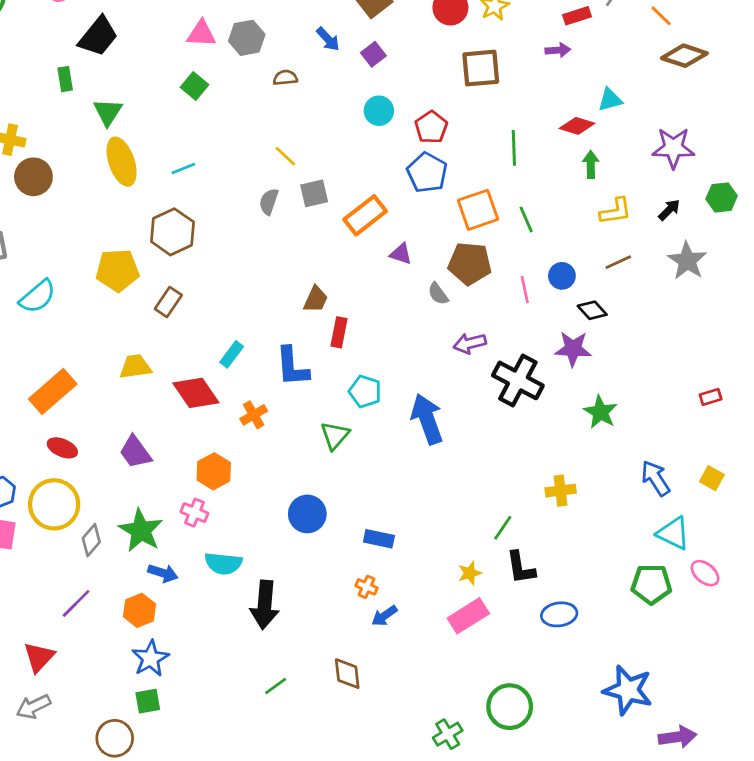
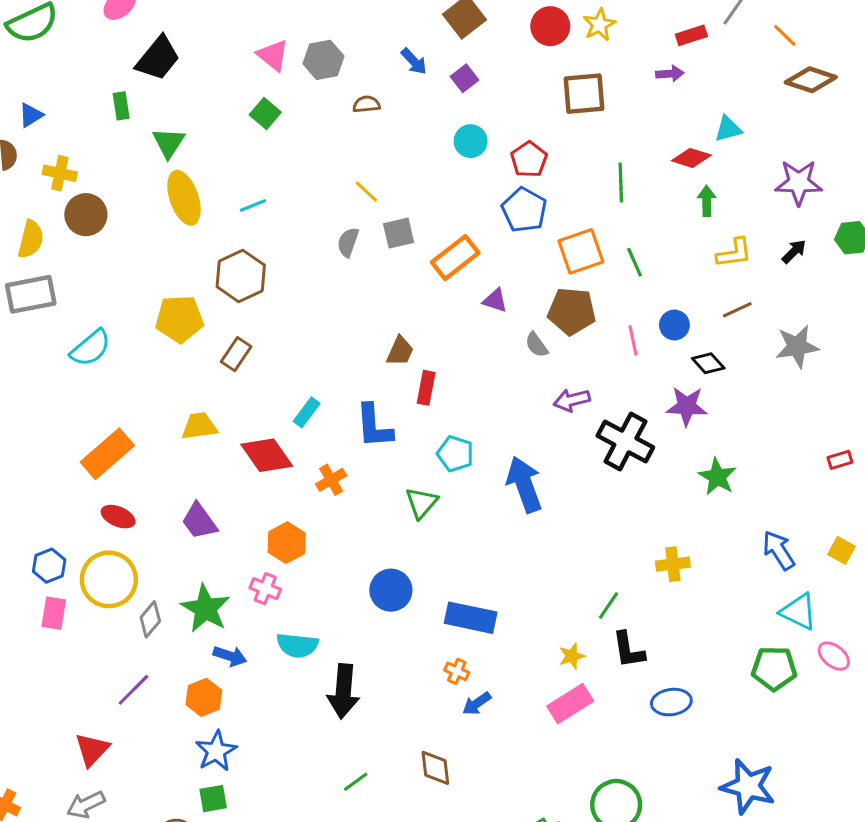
pink triangle: (201, 34) -> (273, 55), turned 36
gray star: (687, 261) -> (797, 346), moved, turned 30
blue rectangle: (379, 539) -> (471, 618), size x1.5

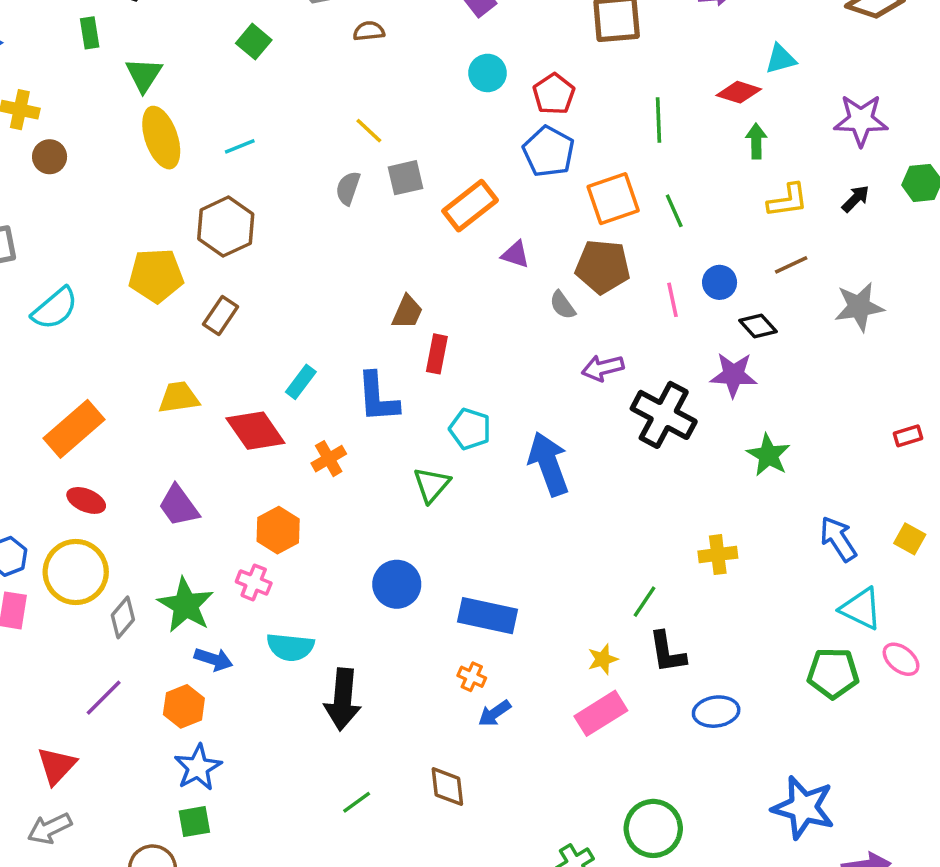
brown circle: (86, 215) -> (50, 157), size x0.7

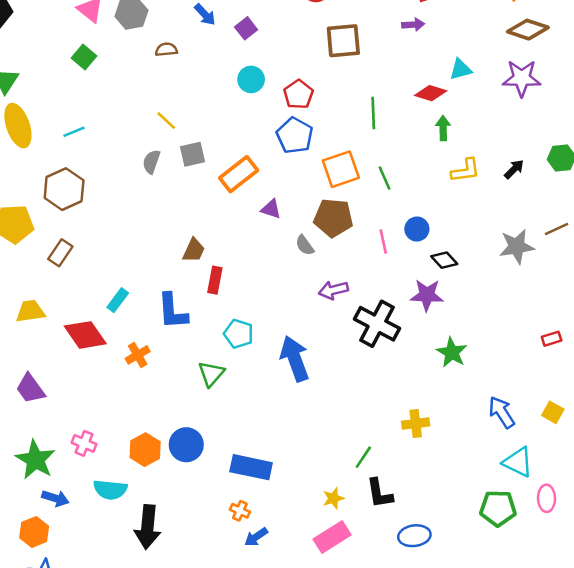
purple star: (861, 120) -> (522, 78), moved
brown line: (791, 265) -> (557, 229), moved
orange hexagon: (278, 530) -> (145, 450), moved
pink ellipse: (901, 659) -> (547, 498), turned 50

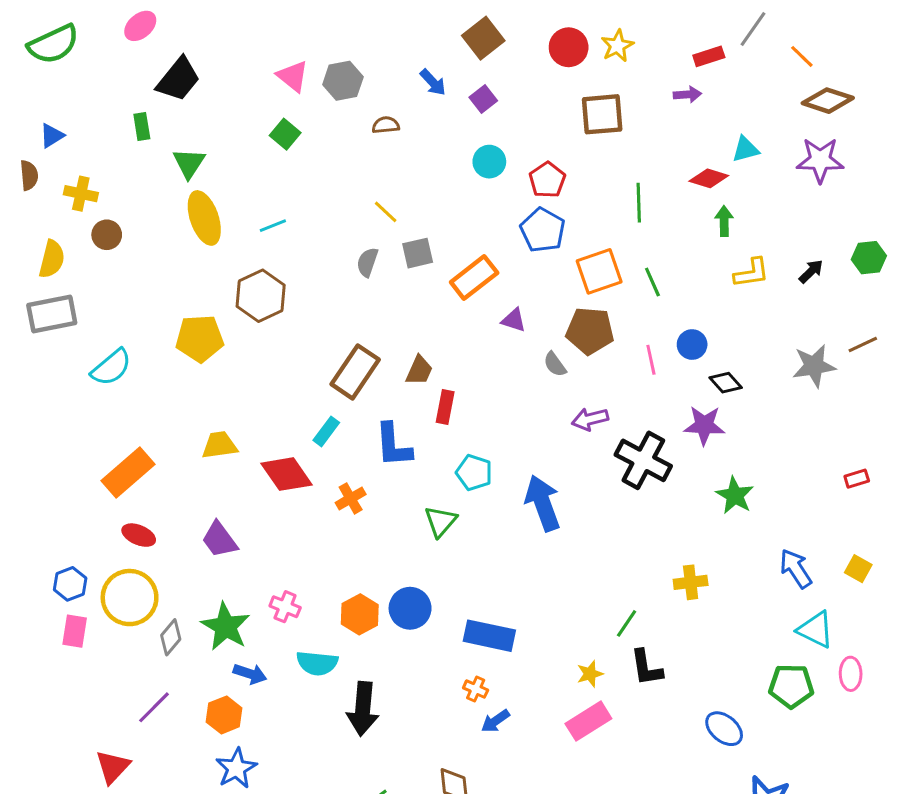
brown rectangle: (60, 253) -> (355, 372), moved, size x1.6
blue ellipse: (414, 536) -> (724, 729), moved, turned 48

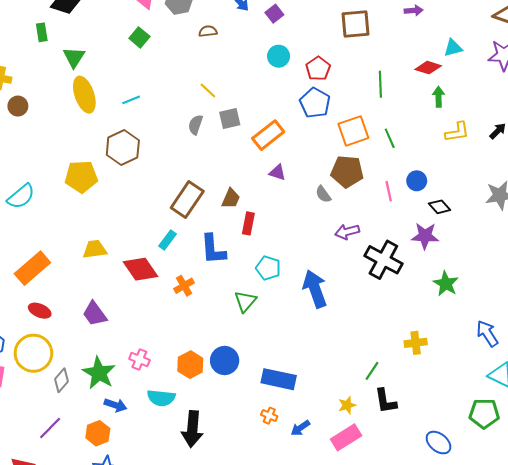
purple triangle: (514, 320) -> (278, 173), moved
blue arrow: (495, 721) -> (300, 428), moved

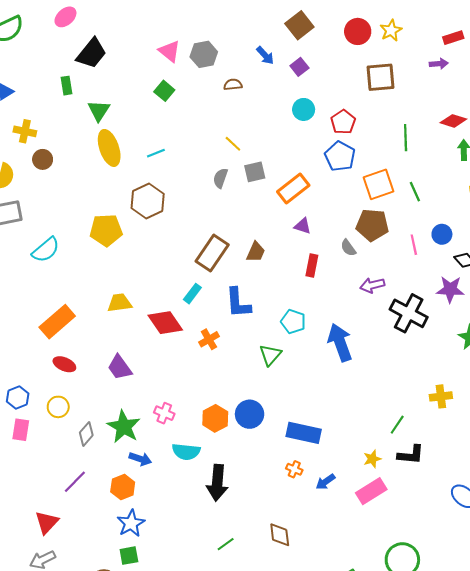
red rectangle: (248, 223) -> (312, 265), moved
yellow circle: (33, 353) -> (58, 407), size x0.6
black L-shape: (386, 401) -> (411, 455), turned -76

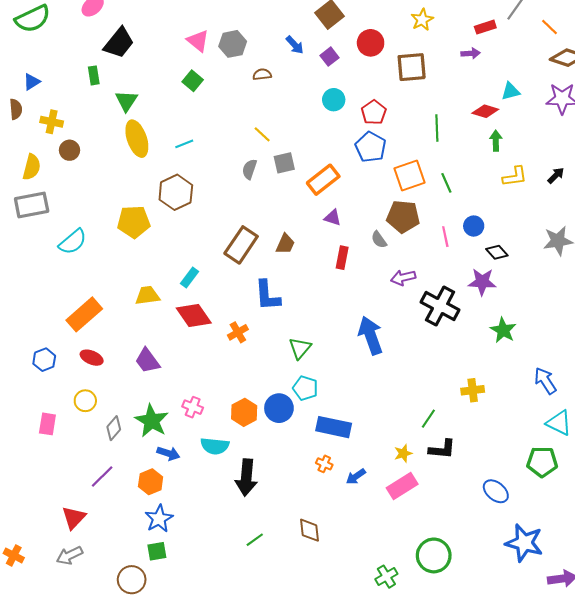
red circle: (358, 31) -> (371, 43), moved
cyan rectangle: (192, 294) -> (190, 278), moved
cyan pentagon: (293, 322) -> (305, 388), moved
blue hexagon: (18, 398) -> (44, 360), moved

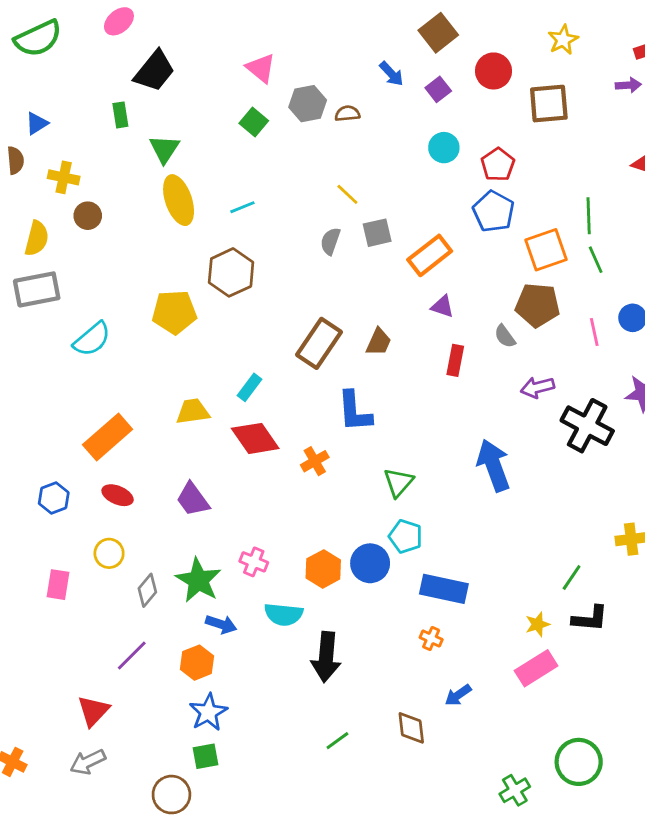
gray hexagon: (233, 44) -> (308, 104), moved
green line: (437, 128) -> (589, 216), moved
blue arrow: (356, 477) -> (458, 695), moved

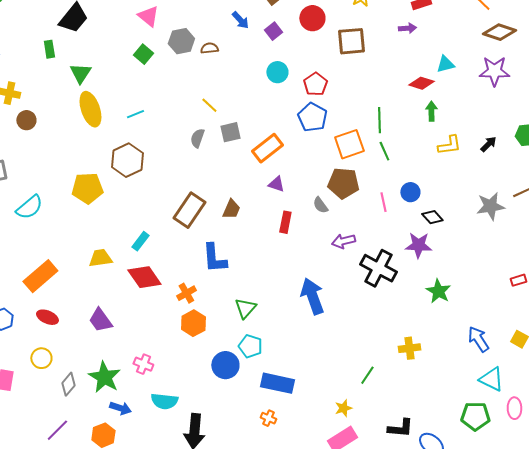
orange hexagon: (323, 569) -> (193, 323), moved
black L-shape: (590, 619) -> (400, 428), moved

